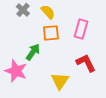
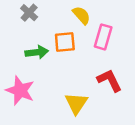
yellow semicircle: (48, 12) -> (81, 15), moved
green arrow: (33, 52) -> (37, 52), moved, turned 48

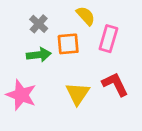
gray cross: (29, 13) -> (39, 24), moved
yellow triangle: (76, 103) -> (78, 94), moved

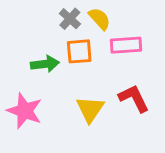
gray cross: (39, 24) -> (70, 19), moved
pink rectangle: (108, 39) -> (126, 45), turned 70

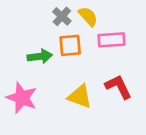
yellow triangle: (90, 109) -> (80, 96), turned -44

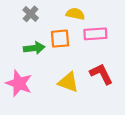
gray cross: (62, 16) -> (31, 14), moved
yellow semicircle: (88, 16) -> (75, 14), turned -36

